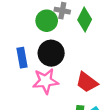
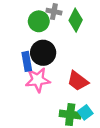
blue rectangle: (22, 58) -> (27, 61), moved

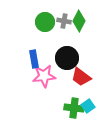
gray cross: (54, 12) -> (64, 21), moved
black circle: (43, 53) -> (67, 58), moved

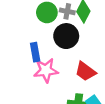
black circle: (67, 58) -> (66, 36), moved

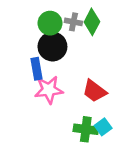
black circle: (66, 36) -> (52, 47), moved

